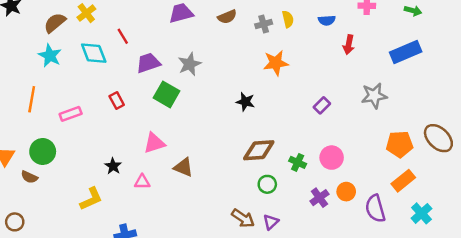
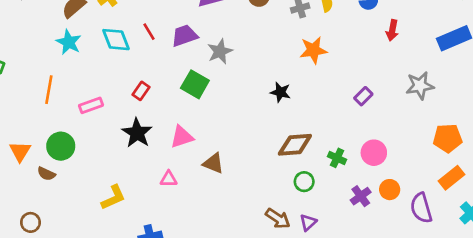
red line: (123, 36) -> (149, 32), moved
purple trapezoid: (148, 63) -> (184, 36), moved
red rectangle: (117, 101) -> (141, 91), turned 63
black star: (113, 166) -> (137, 133), moved, size x1.6

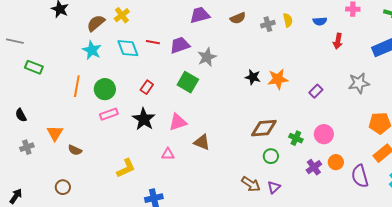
red line: (149, 32) -> (153, 42), turned -48
orange star: (313, 50) -> (278, 79), moved
black star: (280, 92) -> (253, 77), moved
pink rectangle: (91, 105) -> (109, 114), moved
green circle: (61, 146) -> (105, 89), moved

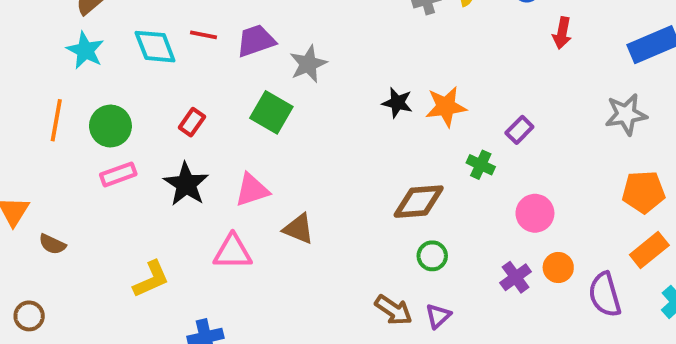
gray star: (359, 83) -> (626, 114), moved
green cross: (296, 138) -> (481, 165), moved
pink triangle: (168, 154) -> (233, 252), size x1.5

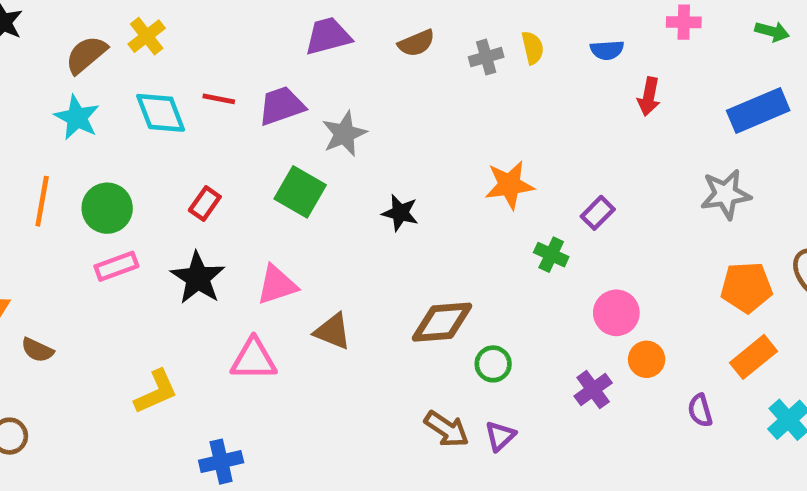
black star: (397, 103) -> (400, 213), moved
brown diamond: (419, 202) -> (442, 322), moved
orange circle: (558, 268) -> (647, 359), moved
purple semicircle: (605, 295) -> (700, 410), size x0.6

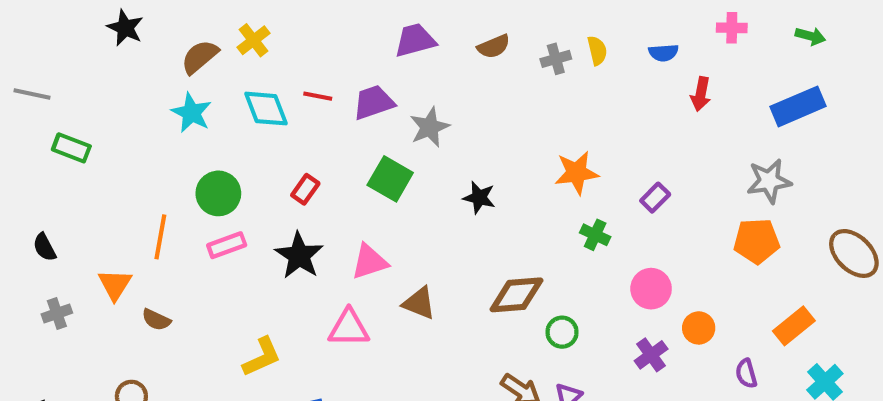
orange line: (42, 201) -> (160, 237), moved
green cross: (551, 255) -> (595, 235), moved
orange pentagon: (747, 287) -> (757, 241), moved
pink circle: (616, 313) -> (651, 289), moved

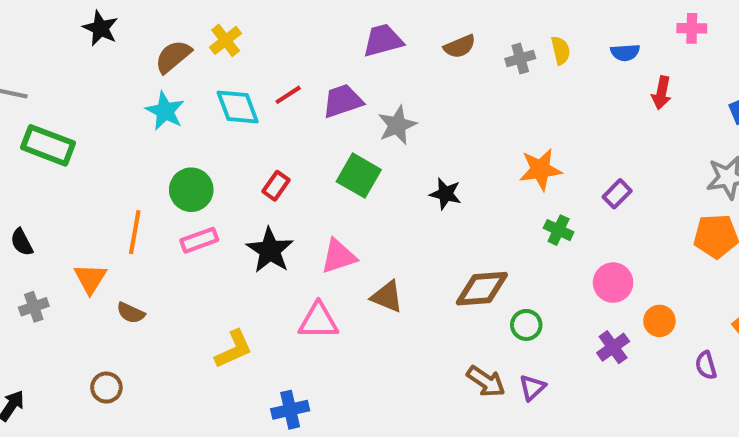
red line: (318, 96) -> (288, 95), turned -44
green rectangle: (71, 148) -> (48, 145), size x1.4

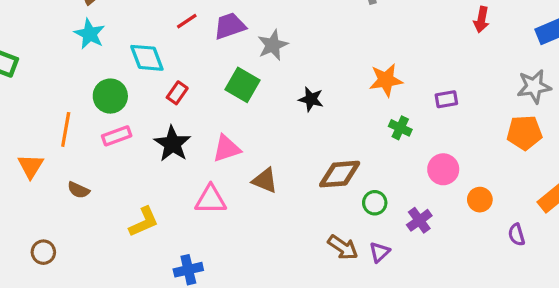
cyan diamond: (238, 107) -> (147, 58), moved
purple rectangle: (617, 194) -> (446, 99), turned 35
brown semicircle: (131, 313) -> (78, 190), moved
purple cross: (613, 347) -> (419, 220), moved

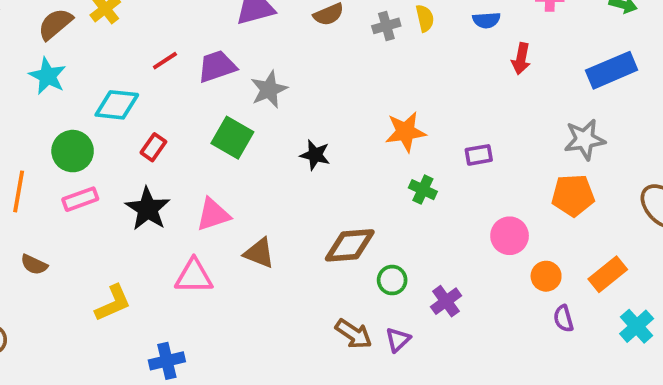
cyan diamond: (147, 58) -> (117, 105), turned -63
pink circle: (443, 169) -> (510, 236), moved
orange circle: (480, 200) -> (546, 276), moved

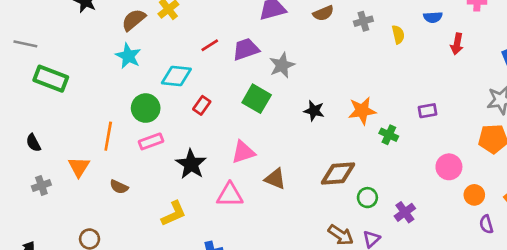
yellow semicircle: (425, 18) -> (398, 35), moved
orange star: (406, 132) -> (362, 111), moved
black star: (148, 209) -> (191, 164), moved

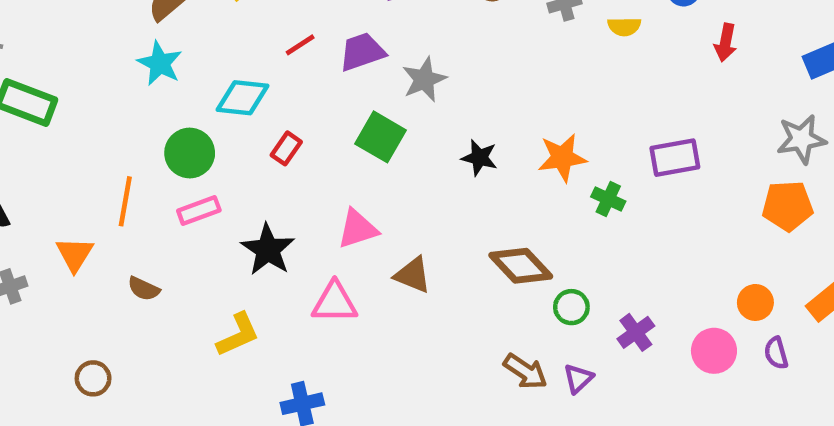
yellow semicircle: (398, 35) -> (624, 27), turned 102
purple rectangle: (428, 111) -> (675, 158), size x1.5
pink circle: (449, 167) -> (714, 351), moved
brown diamond: (338, 174) -> (521, 266), turned 51

